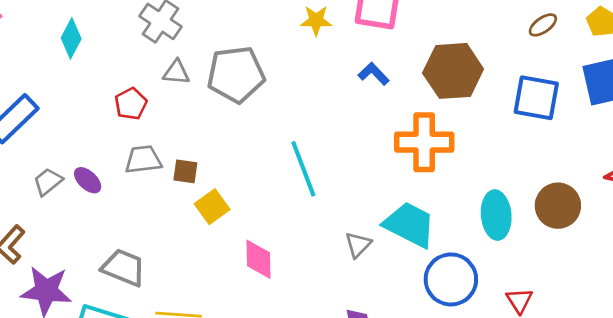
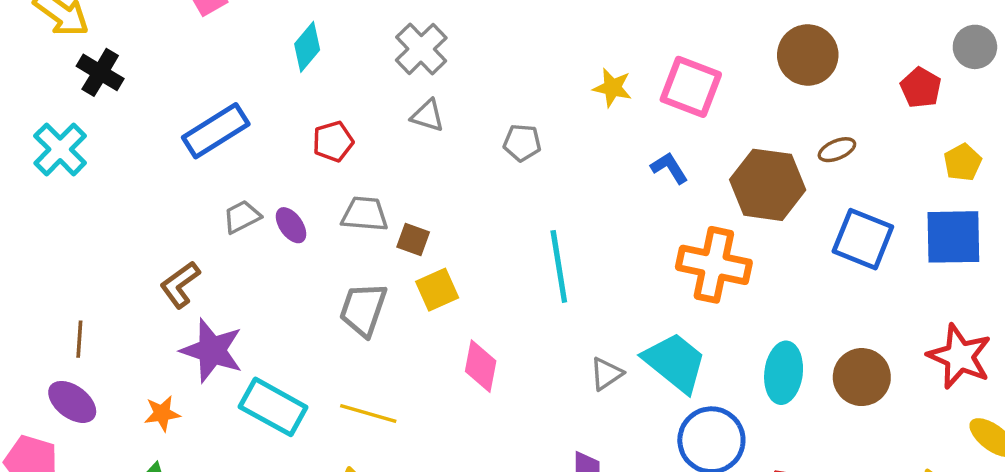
brown ellipse: (543, 25) -> (837, 150), moved
gray pentagon: (236, 74) -> (522, 143), moved, size x0.5
red pentagon: (131, 104) -> (333, 141), moved
gray trapezoid: (124, 268) -> (363, 309), moved, turned -105

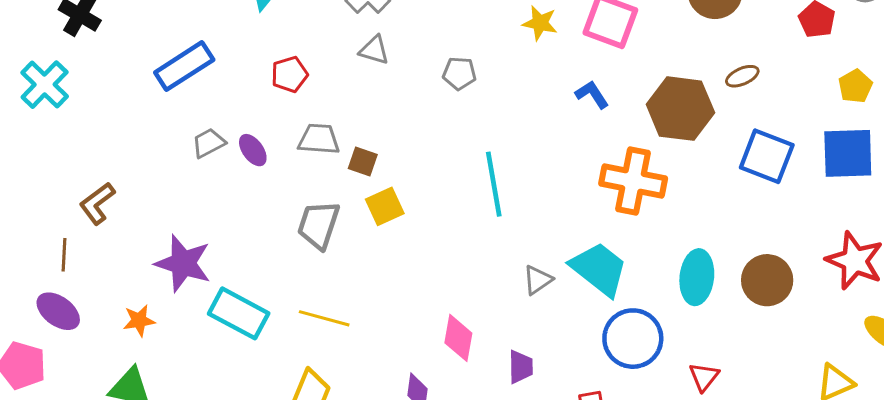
brown L-shape: (180, 285) -> (97, 203), moved
pink diamond: (481, 366) -> (458, 338), moved

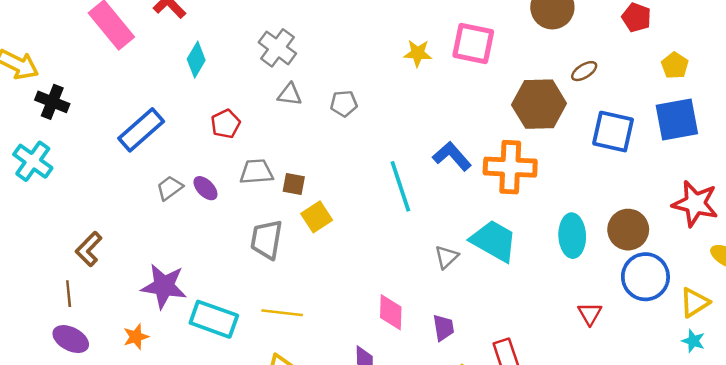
gray pentagon: (459, 73) -> (344, 104), moved
blue L-shape: (592, 94) -> (452, 156), moved, size x1.4
blue circle: (633, 339) -> (645, 277), moved

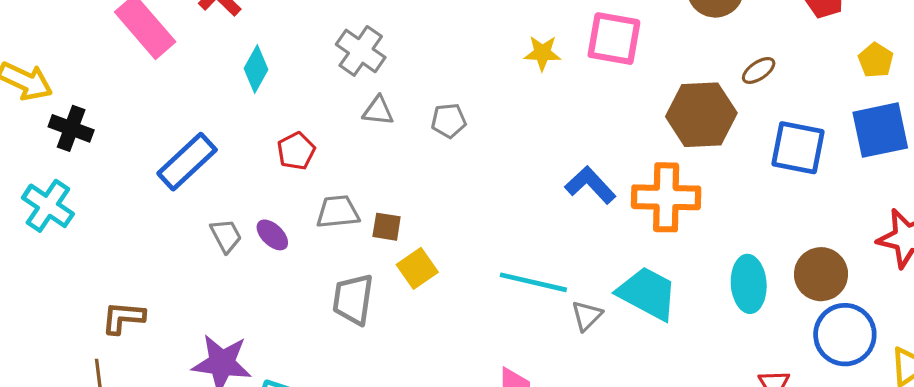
cyan line: (400, 186) -> (533, 282), moved, turned -57
gray trapezoid: (170, 188) -> (226, 236), turned 100
brown L-shape: (89, 249) -> (123, 318), turned 52

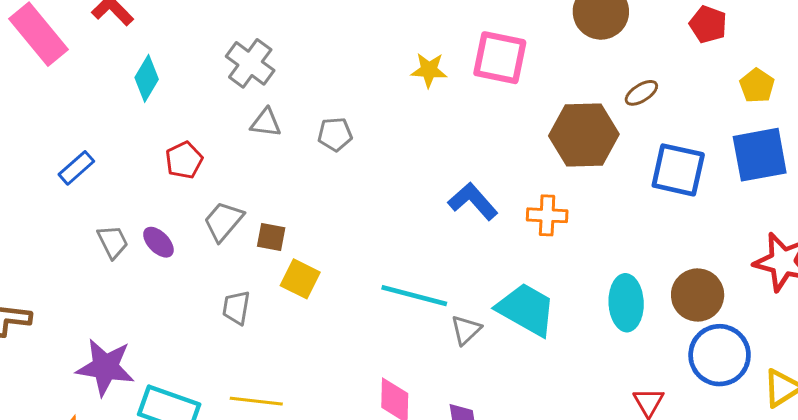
blue rectangle: (187, 162) -> (76, 168), size x0.6
orange cross: (666, 197) -> (547, 215), size x0.6
gray trapezoid: (338, 212) -> (223, 221), turned -45
yellow square: (417, 268) -> (300, 279), turned -30
gray trapezoid: (353, 299) -> (236, 308), size x0.7

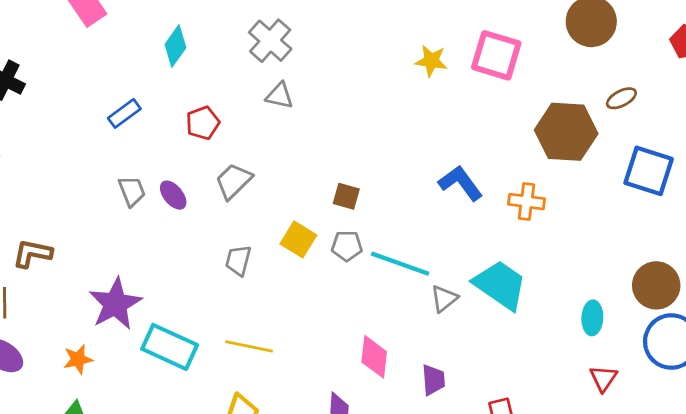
gray pentagon: (335, 134) -> (347, 246), moved
blue rectangle: (76, 168) -> (124, 113), moved
brown square: (271, 237) -> (346, 196), moved
cyan ellipse: (626, 303) -> (592, 318), moved, size x0.7
purple star: (105, 367) -> (115, 304), turned 30

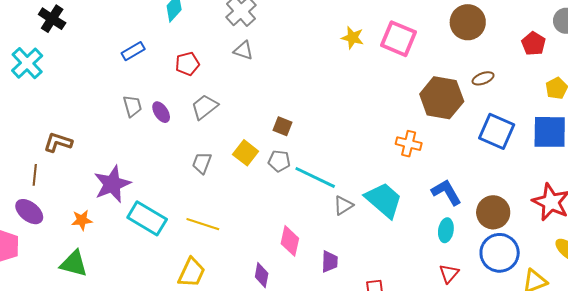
blue L-shape: (460, 183) -> (446, 192), moved

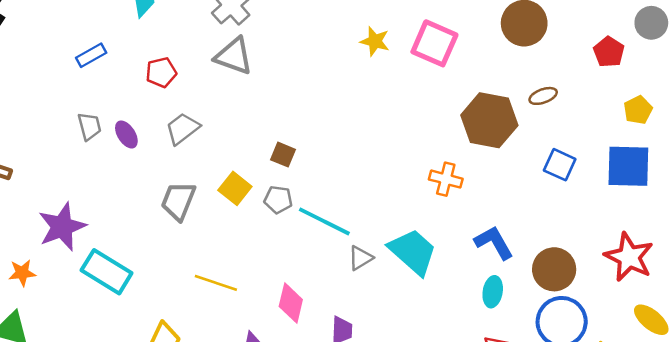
gray triangle: (243, 50) -> (234, 56), size x1.5
blue square: (497, 131) -> (560, 165), size x0.7
gray trapezoid: (202, 163) -> (178, 201), size x1.4
yellow line: (203, 224) -> (216, 283), moved

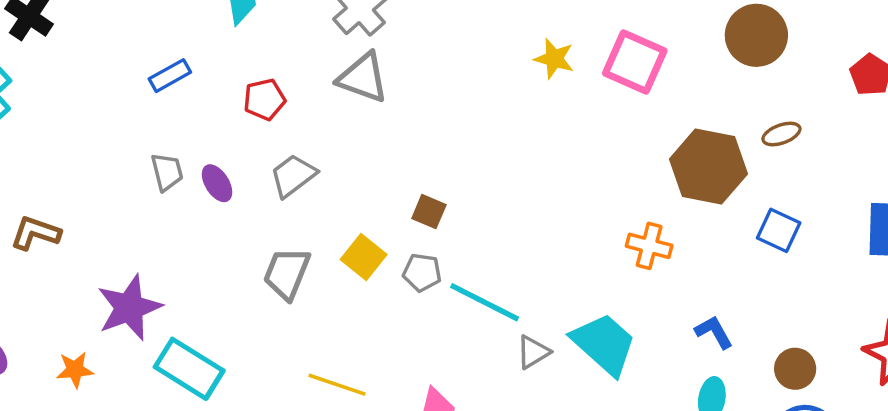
blue square: (560, 165) -> (779, 230), moved
blue L-shape: (494, 243) -> (714, 332), size x0.7
brown circle: (554, 269) -> (795, 369), size x0.7

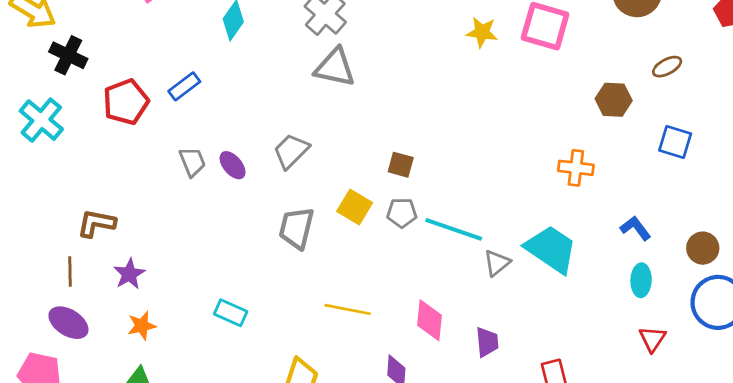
red pentagon: (264, 99) -> (126, 102), moved, size x1.4
brown hexagon: (708, 167) -> (614, 100), size x0.6
purple star: (129, 308) -> (129, 274), moved, size x0.6
cyan rectangle: (189, 369) -> (231, 313), size x0.6

